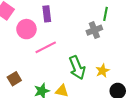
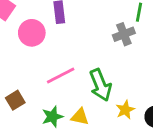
pink line: (46, 47) -> (61, 75), moved
yellow star: (102, 71) -> (125, 110), moved

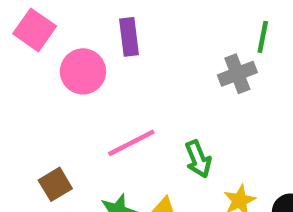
green arrow: (101, 85) -> (198, 159), size x0.7

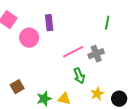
gray cross: (237, 74) -> (96, 54), moved
pink line: (131, 143) -> (73, 52), moved

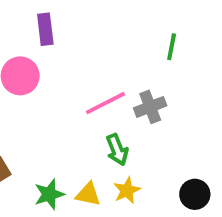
purple rectangle: (49, 23) -> (45, 29), moved
yellow star: (97, 94) -> (127, 190), moved

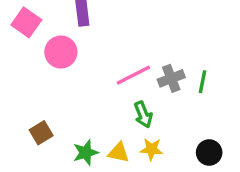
green line: (172, 47) -> (203, 82), moved
yellow star: (127, 190) -> (151, 149), turned 30

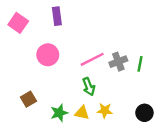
pink circle: (61, 52) -> (48, 55), moved
green arrow: (143, 115) -> (89, 87), moved

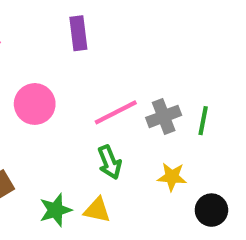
purple rectangle: (57, 16) -> (78, 33), moved
yellow star: (105, 111) -> (172, 177), moved

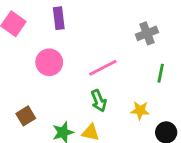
purple rectangle: (78, 33) -> (59, 18), moved
gray cross: (164, 116) -> (147, 33), moved

